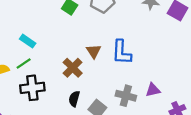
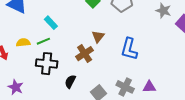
brown triangle: (94, 51) -> (98, 37), moved
black semicircle: (74, 99) -> (70, 82), moved

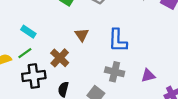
brown cross: (85, 54) -> (60, 58), moved
gray cross: (125, 87) -> (115, 72), moved

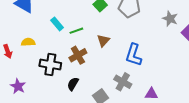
green line: (25, 53) -> (76, 31), moved

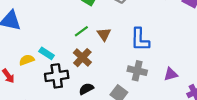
cyan rectangle: (57, 24) -> (47, 53), moved
green line: (76, 31) -> (81, 31), moved
black semicircle: (73, 84) -> (86, 89), turned 48

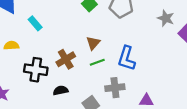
green line: (81, 31) -> (97, 62), moved
cyan rectangle: (47, 53) -> (35, 23), moved
gray cross: (137, 71) -> (115, 88), turned -36

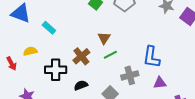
blue L-shape: (126, 58) -> (151, 57), moved

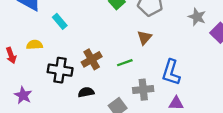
brown triangle: (104, 38) -> (144, 38), moved

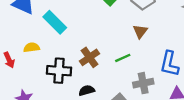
cyan rectangle: (60, 21) -> (55, 22), size x1.5

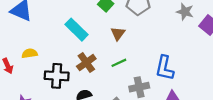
cyan rectangle: (55, 22) -> (77, 30), moved
brown triangle: (140, 31) -> (118, 34), moved

